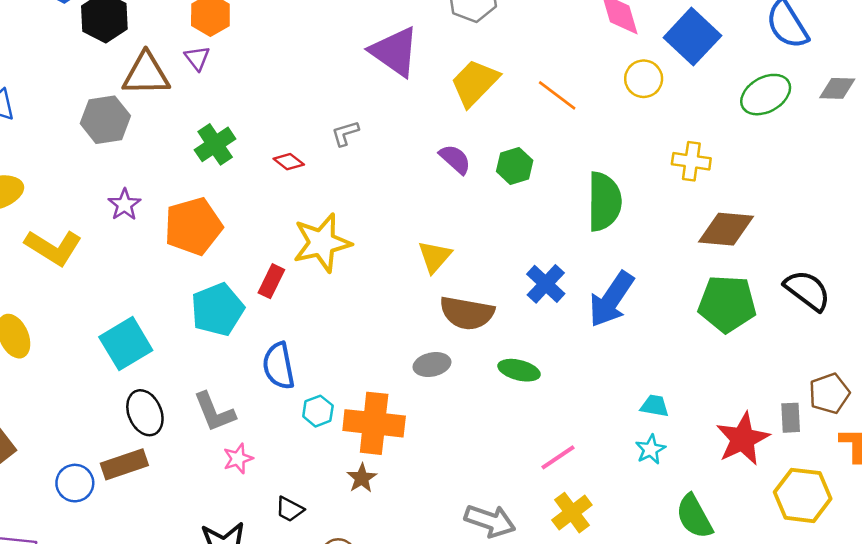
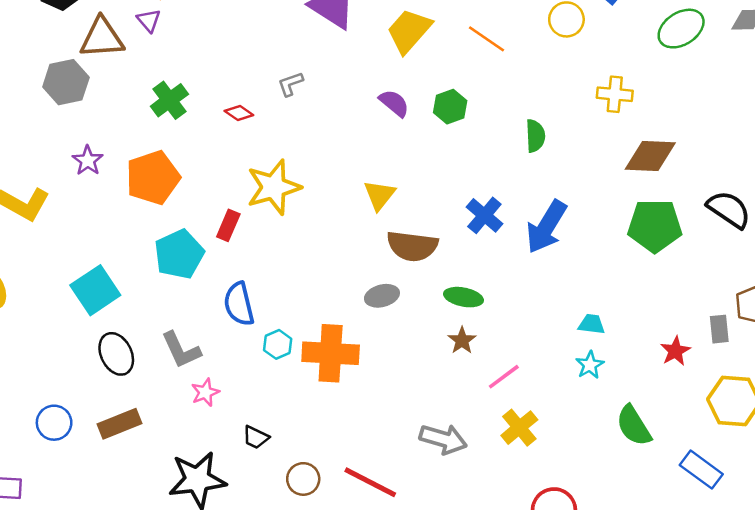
green semicircle: (604, 202) -> (535, 136), size x0.6
red star: (743, 439) -> (675, 351), size x0.6
brown rectangle: (124, 464) -> (120, 424), moved
brown star: (362, 478) -> (462, 340), moved

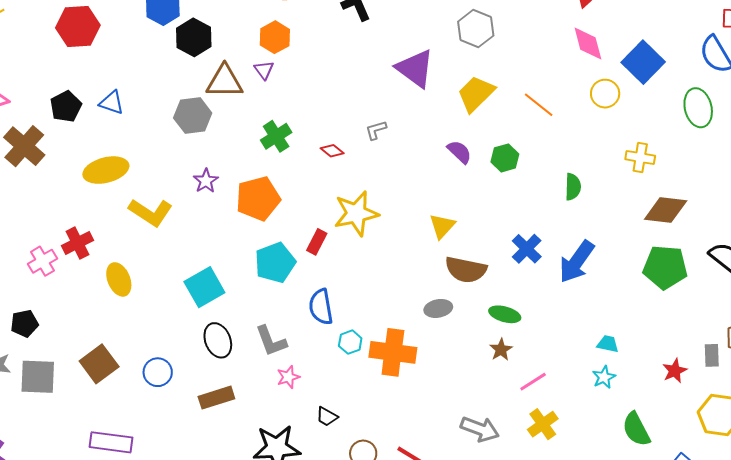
green ellipse: (681, 29) -> (698, 108), turned -75
blue circle: (54, 423) -> (158, 372), moved

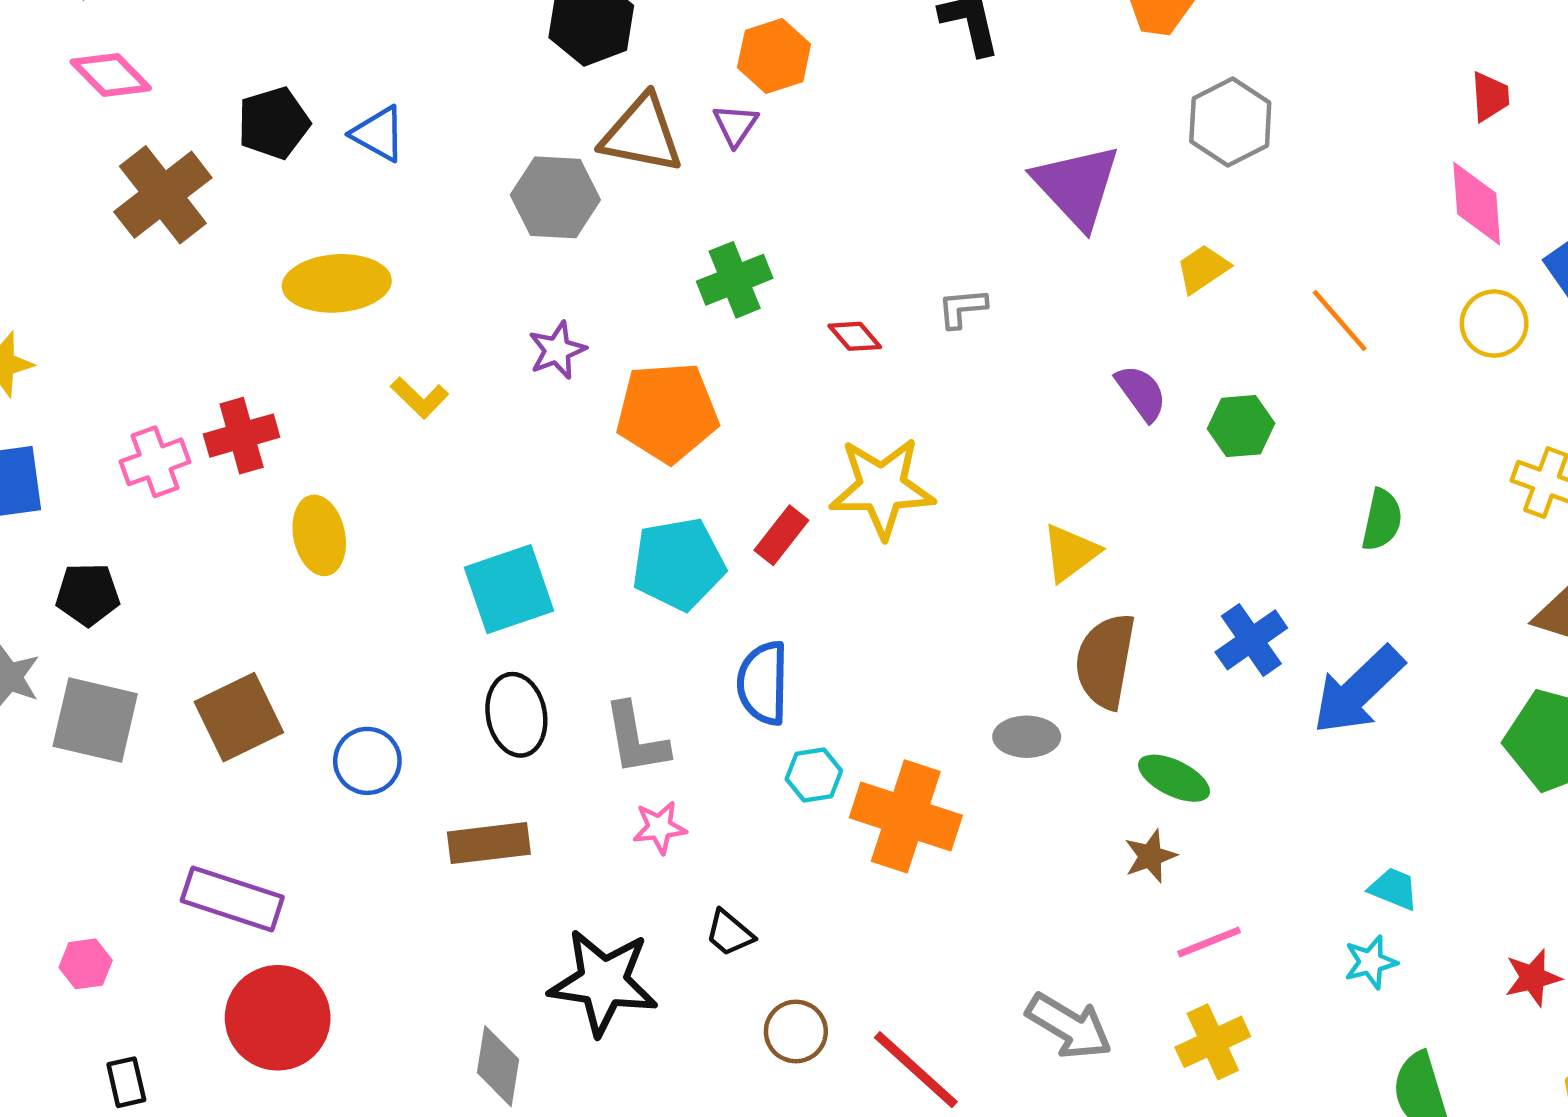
yellow trapezoid: (476, 94) -> (1203, 269), size x0.6
yellow L-shape: (151, 212) -> (420, 398), size x0.6
brown semicircle: (466, 270) -> (1105, 661), turned 78

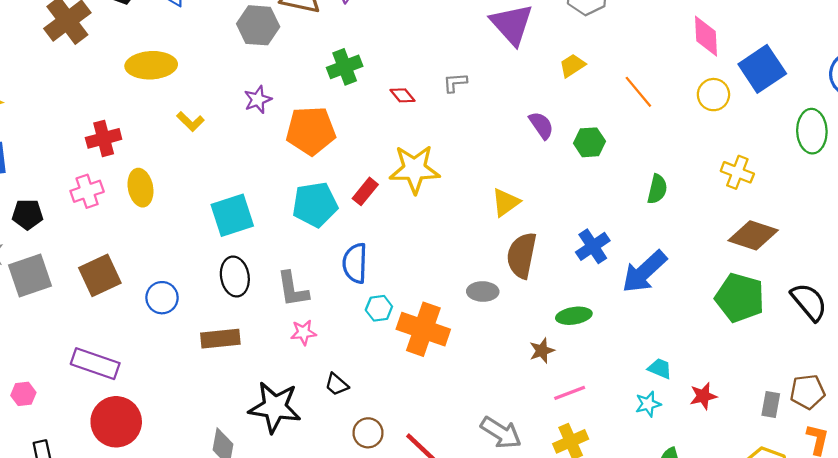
pink cross: (155, 462) -> (87, 191), moved
gray square: (95, 720) -> (30, 275), turned -33
green ellipse: (1174, 778) -> (574, 316), moved, turned -36
red star: (1533, 978) -> (703, 396), moved

